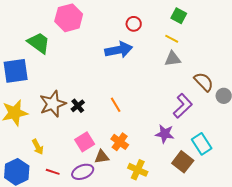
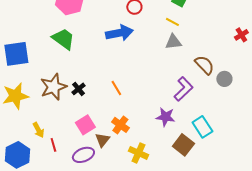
green trapezoid: (39, 43) -> (63, 39), moved
brown triangle: (102, 157) -> (102, 140), turned -42
red line: (53, 172) -> (53, 145), moved, turned 56

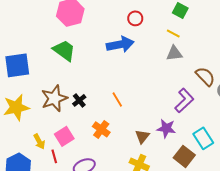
pink square: (85, 125) -> (64, 136), moved
orange cross: (120, 125) -> (101, 129), moved
brown triangle: (102, 140) -> (142, 136), moved

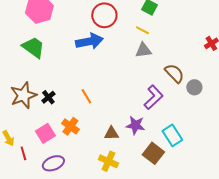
red circle: (135, 18) -> (104, 15), size x1.6
pink square: (64, 136) -> (45, 133), moved
brown triangle: (142, 136) -> (111, 133), turned 49

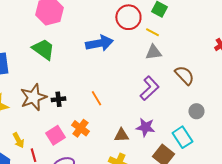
red circle: (104, 15) -> (128, 17), moved
gray circle: (194, 87) -> (196, 111), moved
black cross: (48, 97) -> (58, 99), turned 32
purple L-shape: (153, 97) -> (149, 88), moved

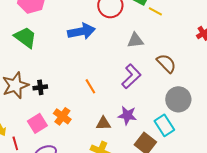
yellow line: (152, 32) -> (155, 11), moved
orange line: (96, 98) -> (90, 86), moved
gray circle: (196, 111) -> (178, 99), size x1.6

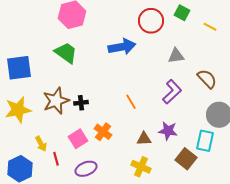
yellow line: (155, 11) -> (210, 27), moved
cyan rectangle: (164, 125) -> (205, 141), turned 45

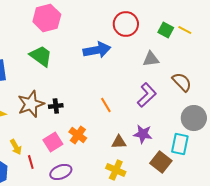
green square: (182, 13) -> (166, 30), moved

